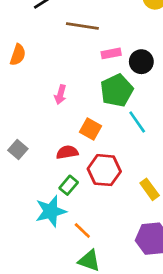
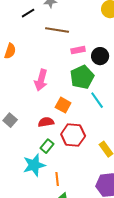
pink arrow: (60, 95) -> (41, 80), size x1.5
orange line: (82, 230) -> (57, 179), turned 40

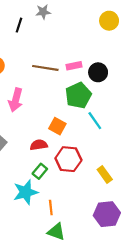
black line: (28, 13) -> (19, 25), turned -40
brown line: (57, 30) -> (45, 68), moved
pink arrow: (41, 80) -> (16, 100), moved

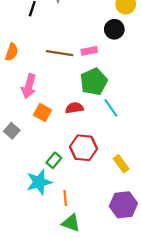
black circle: (98, 72) -> (114, 29), moved
orange square: (57, 126) -> (42, 112), moved
red semicircle: (39, 145) -> (74, 108), moved

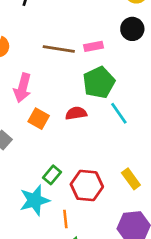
black circle: (114, 29) -> (132, 29), moved
red hexagon: (84, 148) -> (87, 186), moved

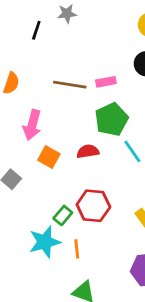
red hexagon: (87, 186) -> (93, 206), moved
orange line: (65, 219) -> (77, 249), moved

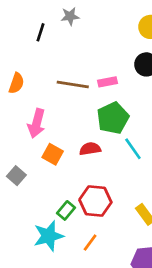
orange line: (77, 249) -> (90, 243), moved, turned 42

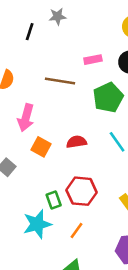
pink rectangle: (108, 82) -> (93, 60), moved
green pentagon: (113, 118) -> (108, 98), moved
green rectangle: (66, 210) -> (54, 200), turned -60

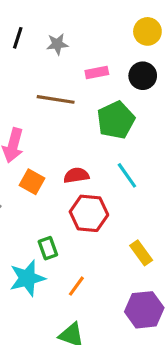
gray star: (57, 16) -> (57, 44), moved
red hexagon: (82, 191) -> (89, 213), moved

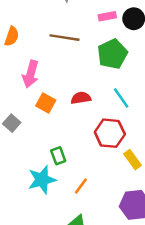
pink rectangle: (97, 73) -> (107, 16), moved
red hexagon: (89, 213) -> (110, 133), moved

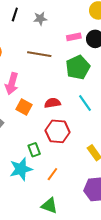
red hexagon: (110, 133) -> (58, 131), moved

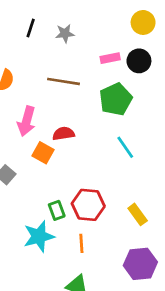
red semicircle: (52, 103) -> (64, 134), moved
red hexagon: (58, 131) -> (88, 205), moved
orange line: (52, 174) -> (81, 243), turned -40

